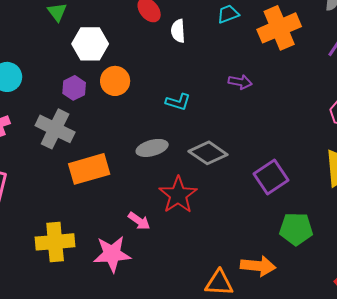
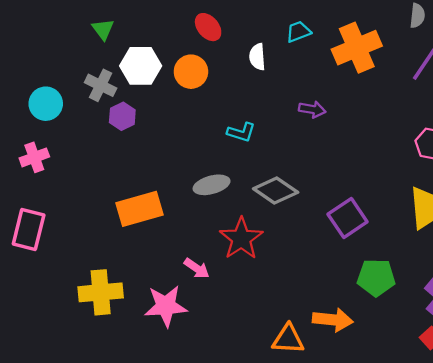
white semicircle: (178, 31) -> (257, 57), moved
orange circle: (115, 81) -> (191, 72), moved
gray cross: (55, 129) -> (101, 85), moved, size x0.7

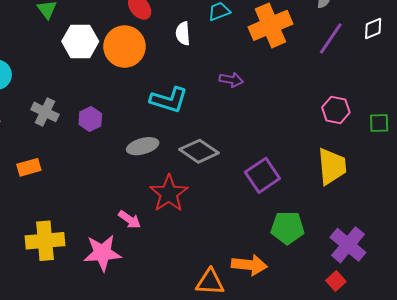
orange circle: (191, 72) -> (125, 47), size x1.4
gray cross: (101, 85) -> (45, 112), moved
purple hexagon: (122, 116) -> (90, 119), moved
cyan L-shape: (241, 132) -> (169, 100), size x1.5
orange rectangle: (139, 209) -> (29, 167), moved, size x0.6

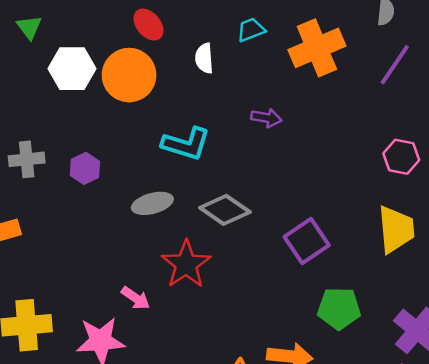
gray cross: (45, 112) -> (27, 159), turned -32

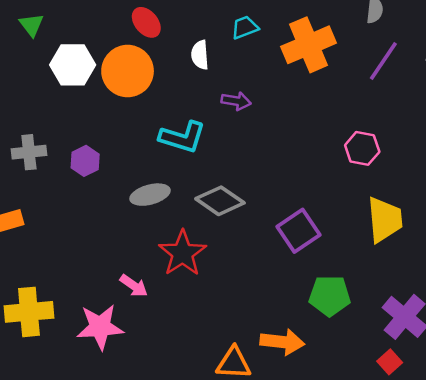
purple arrow: (266, 118) -> (236, 101), moved
pink hexagon: (401, 157) -> (362, 148), moved

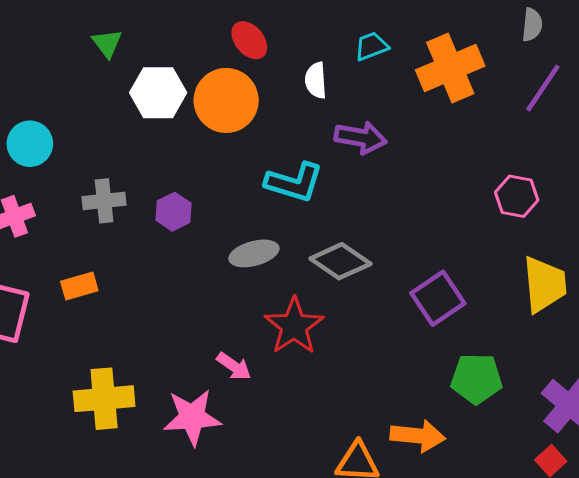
purple arrow: (236, 101) -> (361, 138), size x1.4

